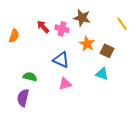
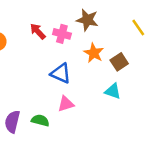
brown square: (107, 51) -> (119, 62), turned 32
green semicircle: (30, 77) -> (40, 120), moved

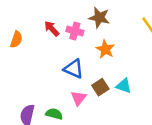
brown square: (119, 62) -> (100, 87), moved
pink triangle: (66, 104) -> (78, 98), turned -35

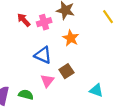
pink cross: (75, 31) -> (44, 22), turned -32
cyan triangle: (124, 86) -> (96, 90), moved

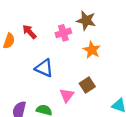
red arrow: (24, 20) -> (29, 32), moved
blue triangle: (43, 55) -> (44, 68), moved

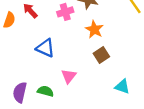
brown square: (87, 85) -> (101, 55), moved

